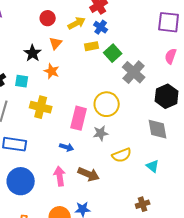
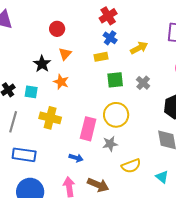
yellow arrow: (77, 23) -> (139, 48), moved
green square: (113, 53) -> (115, 80), moved, turned 36
gray cross: (134, 72) -> (143, 83), size x0.6

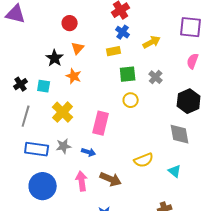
yellow circle: (116, 115) -> (131, 100), moved, size x0.6
yellow cross: (50, 118) -> (63, 112), turned 30
gray star: (110, 144) -> (64, 146), moved

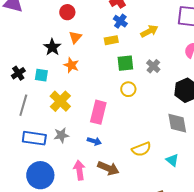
blue arrow: (89, 152) -> (94, 141), moved

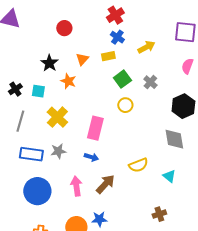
orange triangle: (75, 37) -> (82, 59), moved
green square: (125, 63) -> (122, 79), turned -30
brown arrow: (108, 168) -> (105, 184), turned -70

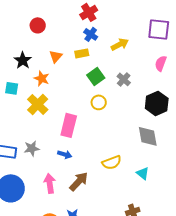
yellow cross: (57, 117) -> (38, 104), moved

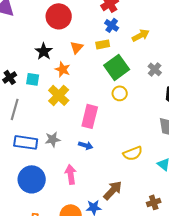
red circle: (38, 25) -> (59, 16), size x1.6
green square: (96, 76) -> (117, 67), size x1.4
gray cross: (124, 79) -> (155, 69), moved
brown arrow: (79, 181) -> (113, 190), moved

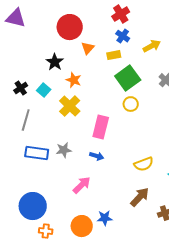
orange triangle: (77, 47) -> (88, 48), moved
cyan square: (33, 79) -> (44, 90), turned 32
pink arrow: (71, 174) -> (82, 185), turned 54
blue circle: (32, 179) -> (33, 206), moved
brown arrow: (113, 190) -> (140, 197), moved

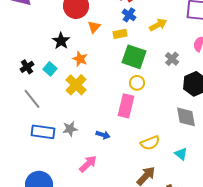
green square: (128, 78) -> (134, 57), turned -35
gray line: (26, 120) -> (32, 99), turned -55
pink rectangle: (101, 127) -> (126, 106), moved

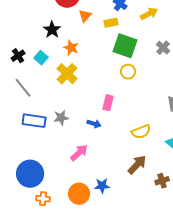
pink rectangle: (126, 106) -> (108, 103), moved, size x0.7

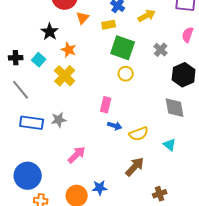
black cross: (18, 56) -> (16, 58), turned 32
blue arrow: (94, 124) -> (115, 126), moved
brown cross: (162, 181) -> (160, 194), moved

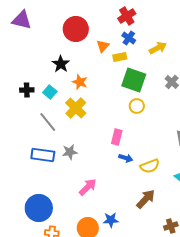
orange triangle: (83, 18) -> (103, 46), moved
gray line: (21, 90) -> (48, 122), moved

